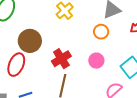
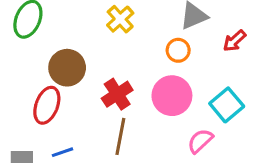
pink circle: (96, 61) -> (172, 96), size x1.6

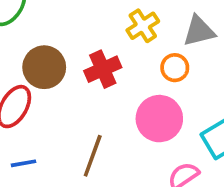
yellow cross: (120, 19) -> (143, 26), moved
red cross: (117, 94) -> (103, 69), moved

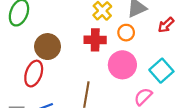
red cross: (103, 69) -> (95, 40), moved, turned 35

